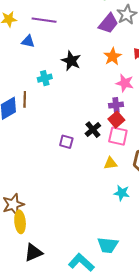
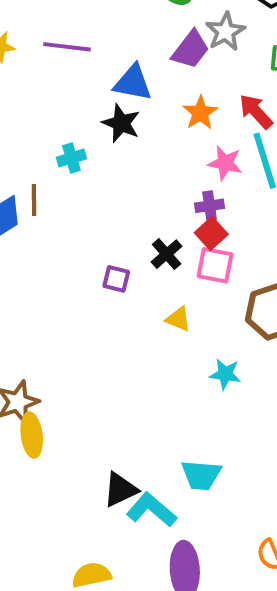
blue triangle: (28, 41) -> (133, 83), moved, size x1.5
yellow triangle: (110, 163) -> (178, 319), moved, turned 32
black triangle: (33, 253) -> (120, 490), moved

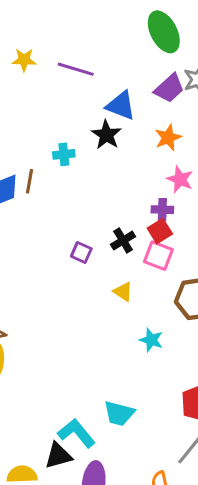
black triangle: (120, 490) -> (58, 456), moved

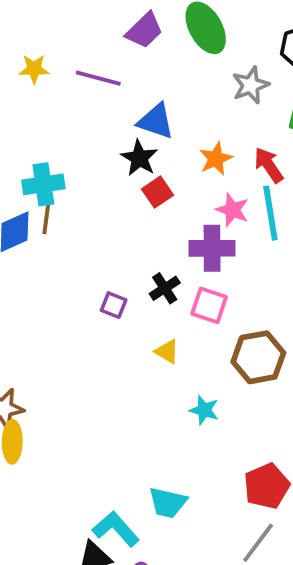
purple trapezoid: (169, 88) -> (144, 30), moved
cyan cross: (64, 154) -> (43, 184), moved, size x1.5
purple cross: (162, 210) -> (212, 248), size x1.6
red square: (160, 231) -> (157, 192), moved

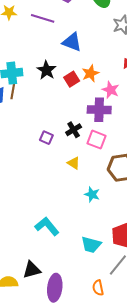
black star: (139, 158) -> (46, 70), moved
orange star: (216, 159) -> (90, 73), moved
cyan trapezoid: (168, 503) -> (91, 245), moved
cyan L-shape: (116, 529) -> (47, 226), moved

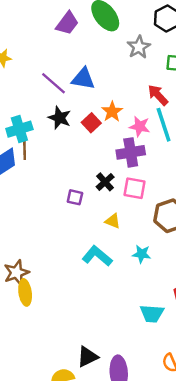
purple line: (43, 18) -> (53, 83), moved, turned 35
cyan L-shape: (47, 226) -> (97, 256), moved

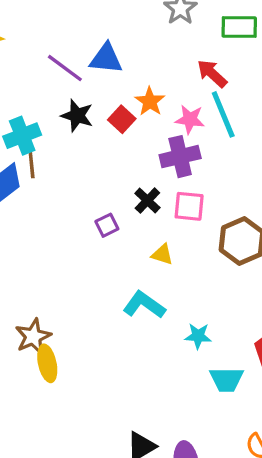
purple square: (75, 197) -> (107, 225), turned -35
cyan star: (142, 254) -> (198, 336), moved

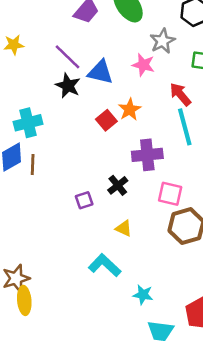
purple line: (65, 68) -> (67, 57), moved
black star: (77, 116) -> (68, 86), moved
pink star: (190, 119) -> (143, 65), moved
brown line: (32, 165) -> (33, 165), moved
pink square: (189, 206) -> (170, 194), moved

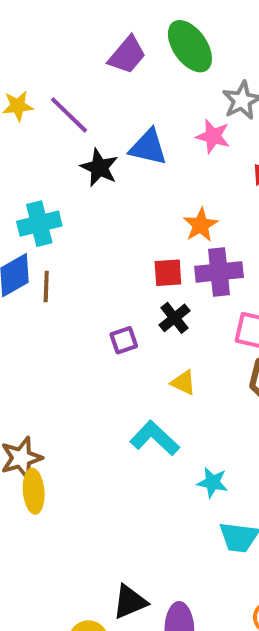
purple line: (67, 57) -> (69, 115), moved
orange star: (130, 109) -> (201, 225), moved
red square: (106, 120) -> (168, 273), moved, turned 36

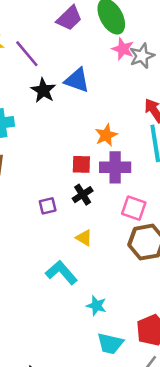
pink star: (213, 136) -> (123, 49), moved

